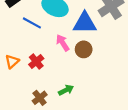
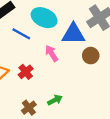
brown circle: (84, 49) -> (91, 56), moved

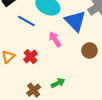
blue triangle: (73, 34) -> (75, 21), turned 45
brown circle: (91, 56) -> (90, 50), moved

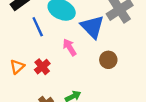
blue line: (26, 21) -> (38, 27), turned 36

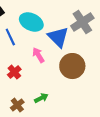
brown circle: (108, 60) -> (72, 66), size x1.6

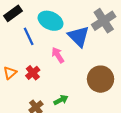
brown circle: (72, 66) -> (101, 79), moved

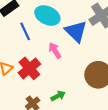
red cross: (33, 73) -> (29, 68), size x1.5

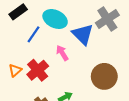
blue line: (25, 31) -> (34, 34), turned 60

